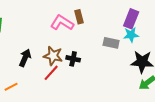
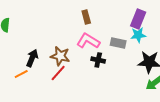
pink L-shape: (62, 23) -> (88, 41), moved
black cross: (73, 59) -> (98, 60), moved
orange line: (11, 87) -> (21, 74), moved

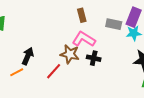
gray rectangle: (118, 43) -> (114, 24), moved
brown star: (60, 56) -> (70, 54), moved

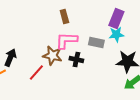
gray rectangle: (114, 24) -> (96, 42), moved
pink L-shape: (84, 39) -> (66, 40), turned -30

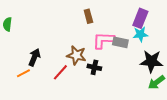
pink L-shape: (66, 40) -> (103, 40), moved
black cross: (76, 60) -> (94, 67), moved

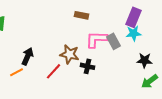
brown rectangle: (88, 16) -> (82, 15), turned -64
gray rectangle: (120, 42) -> (114, 41), turned 49
black star: (151, 61) -> (145, 60), size x0.7

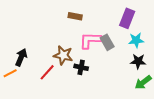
cyan star: (134, 33) -> (136, 40), moved

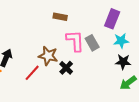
pink L-shape: (90, 40) -> (75, 41), turned 85
black cross: (81, 67) -> (66, 68), turned 32

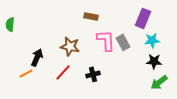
brown star: (48, 56) -> (70, 46), moved
black cross: (66, 68) -> (93, 74), moved, turned 32

